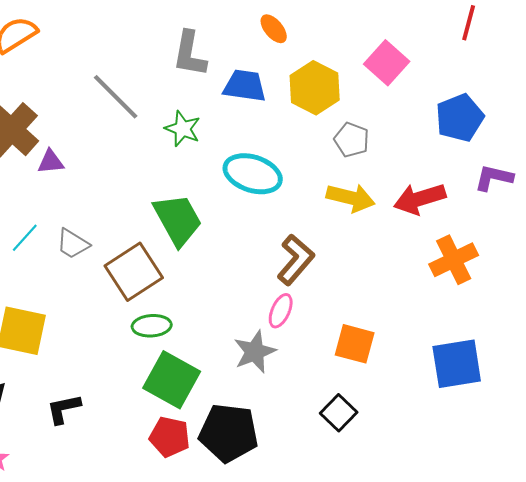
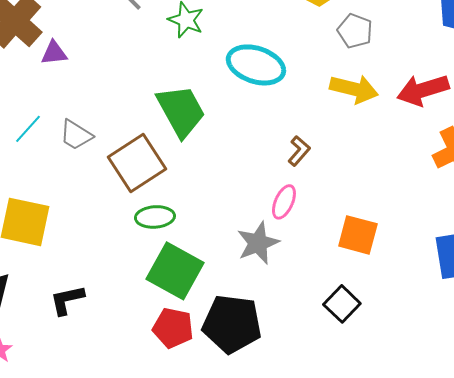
brown L-shape: (296, 260) -> (299, 151), size x0.6

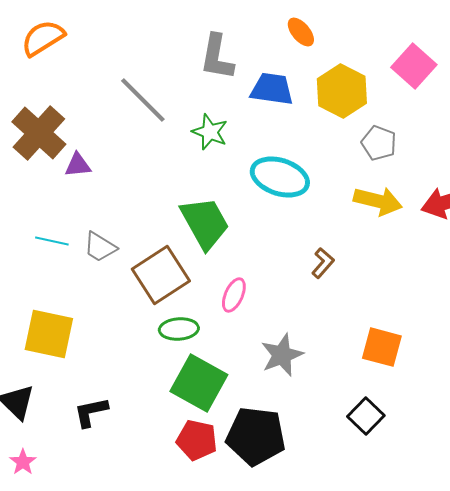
cyan line: (28, 129) -> (52, 241), turned 60
pink ellipse: (284, 202) -> (234, 295), moved

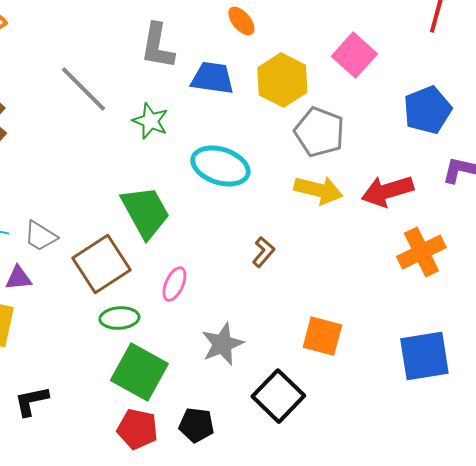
gray pentagon: (379, 143) -> (319, 132), size x1.4
purple triangle: (78, 165) -> (18, 278), moved
black square: (366, 416) -> (278, 396), moved, size x1.4
black pentagon: (256, 436) -> (196, 425), size x0.6

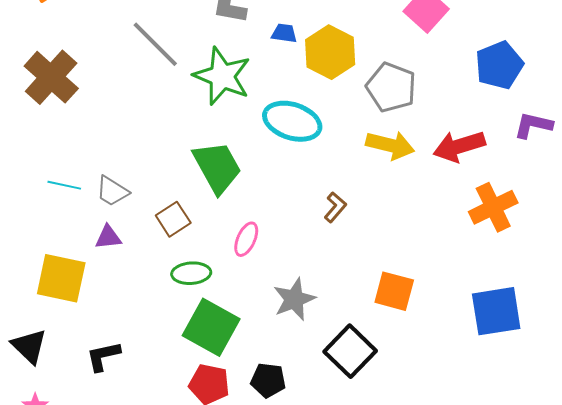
blue trapezoid: (212, 78) -> (284, 33), size x0.6
yellow hexagon: (282, 80) -> (330, 52), moved
green star: (150, 121) -> (222, 76), size x1.6
brown square: (101, 264) -> (173, 219), size x0.6
purple triangle: (18, 278) -> (108, 237), moved

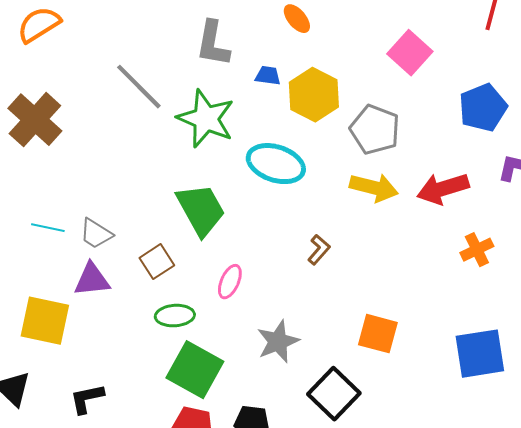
orange cross: (493, 207) -> (477, 250), size x0.7
purple triangle: (108, 237) -> (92, 280), size x1.4

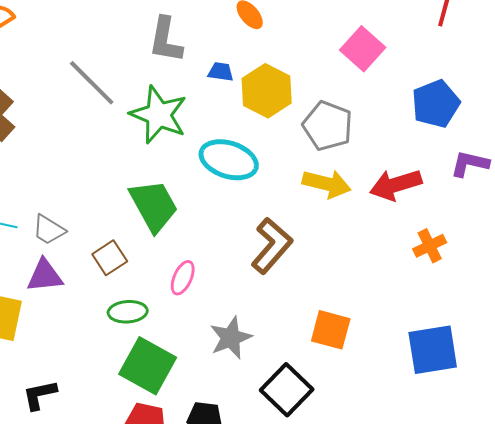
brown L-shape: (319, 250) -> (272, 246), size x1.8

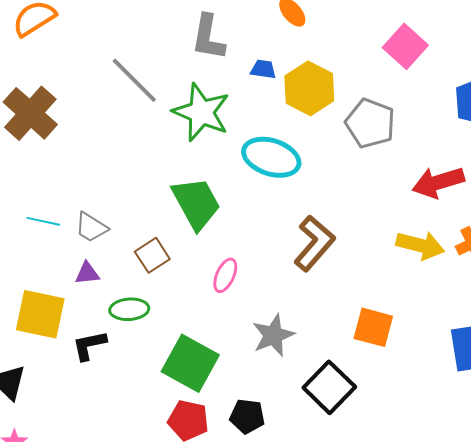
yellow arrow: (327, 184) -> (420, 245), moved
purple triangle: (45, 276) -> (87, 273), size x0.7
green ellipse: (128, 312) -> (129, 309), moved
black L-shape: (40, 395) -> (89, 345), moved

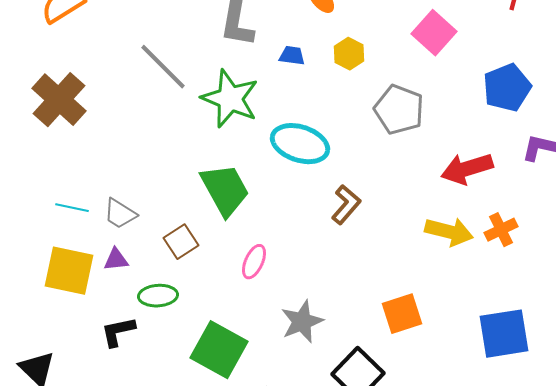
yellow hexagon: (309, 88) -> (349, 54), moved, size x0.6
brown L-shape: (314, 243) -> (346, 205), moved, size x0.7
yellow square: (40, 314) -> (69, 271), moved
orange square: (373, 327) -> (402, 314), turned -33

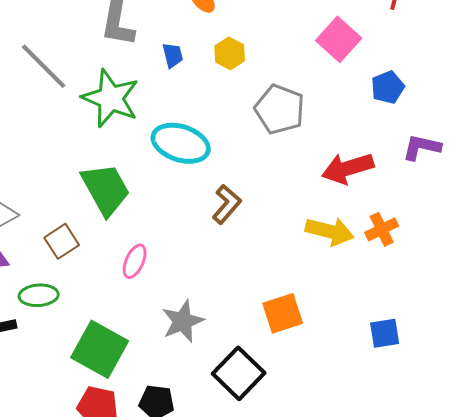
pink square: (434, 33) -> (339, 39), moved
blue trapezoid: (292, 56) -> (173, 55), turned 68
blue pentagon: (507, 88) -> (388, 87), size x0.7
blue square: (504, 334) -> (385, 333), size x0.6

